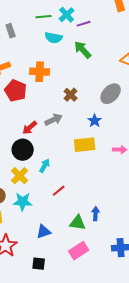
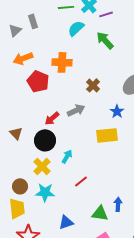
cyan semicircle: (54, 38) -> (76, 28), turned 126

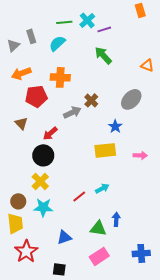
cyan semicircle: (76, 28) -> (57, 43), moved
red pentagon: (38, 81) -> (36, 96), turned -30
gray arrow: (76, 110) -> (72, 112), moved
brown triangle: (16, 133) -> (21, 123), moved
cyan arrow: (67, 156) -> (102, 188), moved, turned 32

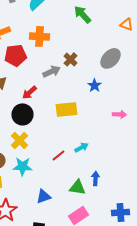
yellow rectangle: (105, 150) -> (66, 109), moved

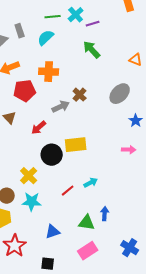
blue star: (94, 85) -> (136, 121), moved
black circle: (22, 114) -> (52, 155), moved
blue cross: (120, 212) -> (130, 248), turned 36

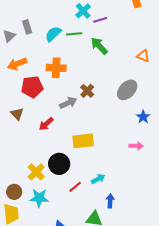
green line: (53, 17) -> (74, 34), moved
black circle: (52, 155) -> (59, 164), moved
blue arrow: (105, 214) -> (110, 201), moved

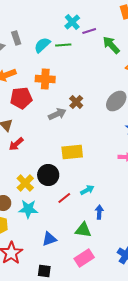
green arrow: (99, 46) -> (111, 45), moved
red arrow: (46, 124) -> (16, 144), moved

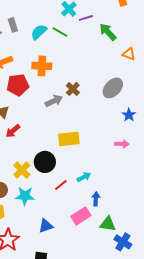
green line: (63, 45) -> (60, 32), turned 35
green triangle: (83, 230) -> (108, 224), moved
pink rectangle: (84, 258) -> (81, 216), moved

